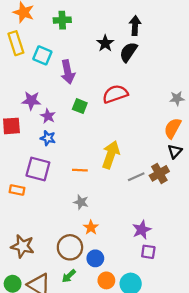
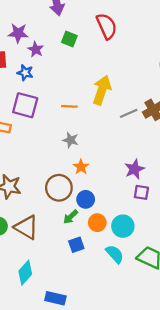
red semicircle: (115, 94) -> (107, 26), turned 85
blue star: (48, 138) -> (25, 73), moved
green arrow: (69, 276) -> (71, 217), moved

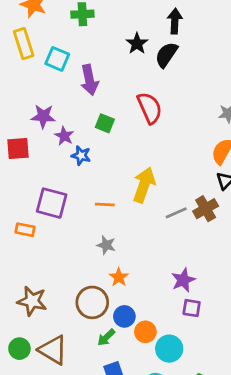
blue star: (25, 73) -> (81, 155), moved
orange circle: (97, 223) -> (145, 332), moved

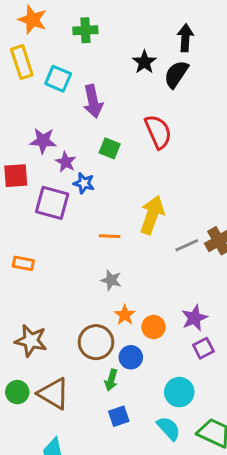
purple square: (52, 203) -> (52, 203), moved
purple square: (192, 308) -> (203, 348), turned -36
orange circle: (145, 332) -> (154, 327), moved
green arrow: (106, 337) -> (111, 380), turned -30

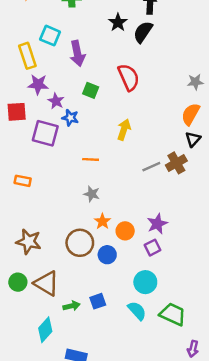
yellow rectangle: (22, 62) -> (27, 56), moved
yellow arrow: (152, 215) -> (124, 130), moved, size x0.7
purple square: (203, 348) -> (152, 248), moved
green arrow: (111, 380) -> (71, 306), moved, turned -119

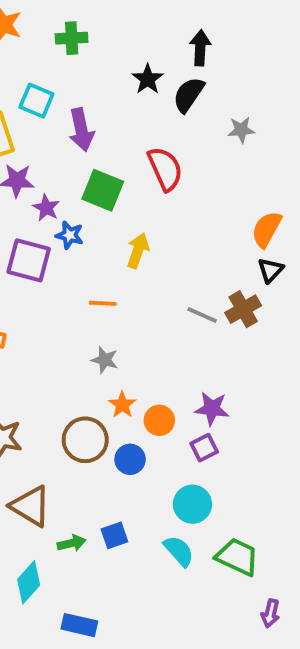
gray star: (195, 82) -> (241, 130), moved
green square: (91, 90) -> (103, 190), size x1.5
yellow arrow: (124, 130) -> (138, 251), moved
gray line: (151, 167) -> (202, 315), turned 48
purple star: (157, 224) -> (212, 409), turned 30

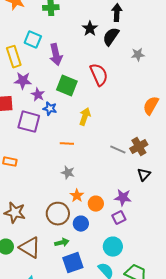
black triangle: (270, 270) -> (144, 175), moved
blue square: (114, 535) -> (73, 263), size x1.5
green arrow: (72, 543) -> (62, 243), moved

